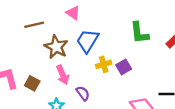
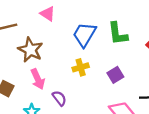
blue trapezoid: (87, 41) -> (84, 35), moved
purple square: (124, 67) -> (115, 75), moved

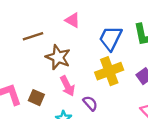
yellow cross: (81, 67) -> (109, 71), size x1.6

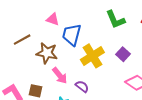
blue trapezoid: (111, 38) -> (72, 35), moved

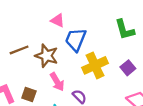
brown line: (22, 40) -> (19, 50), moved

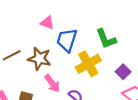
green L-shape: (125, 30) -> (106, 39), moved
purple square: (128, 68) -> (123, 72), moved

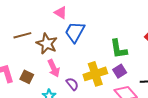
green L-shape: (106, 39) -> (119, 49), moved
yellow cross: (88, 64) -> (95, 74), moved

